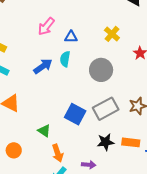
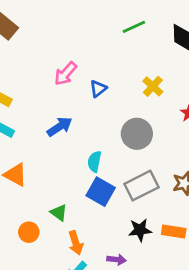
blue triangle: (71, 37) -> (98, 89), turned -40
cyan semicircle: (65, 59) -> (94, 162), moved
orange circle: (14, 150) -> (29, 232), moved

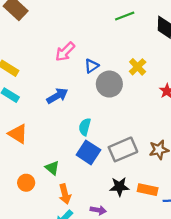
gray circle: (137, 134) -> (109, 84), moved

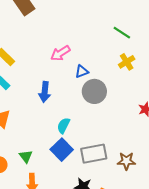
green line: (125, 16) -> (122, 33), turned 42
yellow cross: (138, 67) -> (127, 62), moved
blue arrow: (57, 96) -> (45, 92), turned 114

